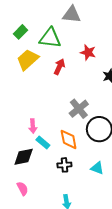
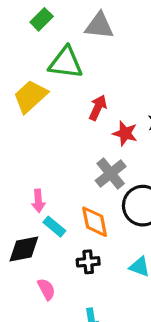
green rectangle: (20, 32) -> (42, 19), moved
red star: (88, 52) -> (125, 133), moved
red arrow: (59, 67) -> (98, 108), moved
pink semicircle: (23, 189) -> (46, 289), moved

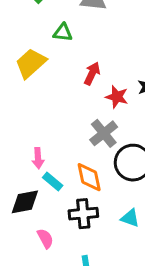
green triangle: (66, 63) -> (63, 33), size x0.6
black cross: (88, 262) -> (83, 214), size x1.4

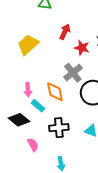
yellow trapezoid: (31, 63) -> (28, 45), moved
orange diamond: (89, 177) -> (55, 92), moved
black diamond: (25, 202) -> (19, 120), turned 50

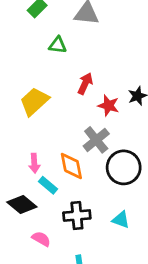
pink semicircle: (33, 145) -> (41, 239), turned -32

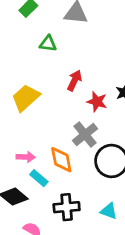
pink arrow: (34, 163) -> (26, 157), turned -84

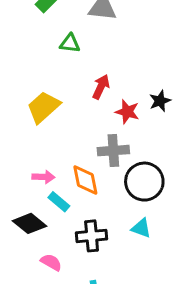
gray cross: (85, 135) -> (113, 151), turned 35
cyan triangle: (109, 211) -> (141, 228), moved

